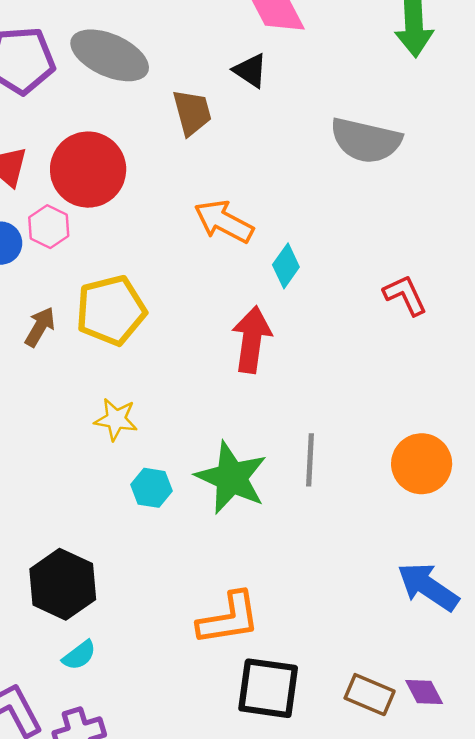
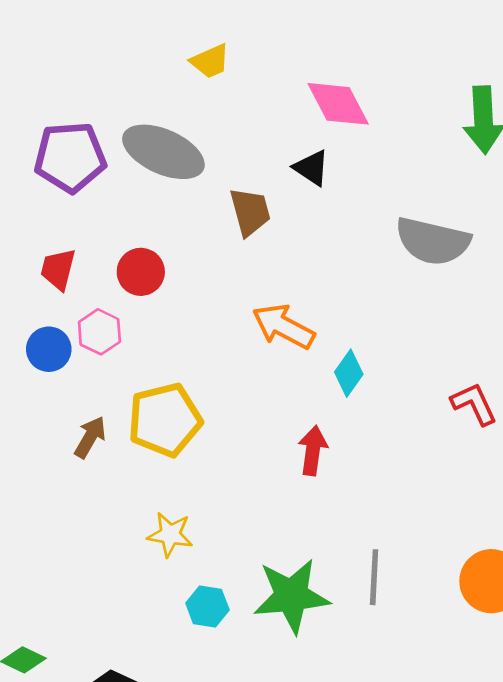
red circle: (88, 170) -> (141, 272), size x0.6
red arrow: (252, 339) -> (313, 451), size x0.7
green star: (231, 478) -> (291, 596), turned -30

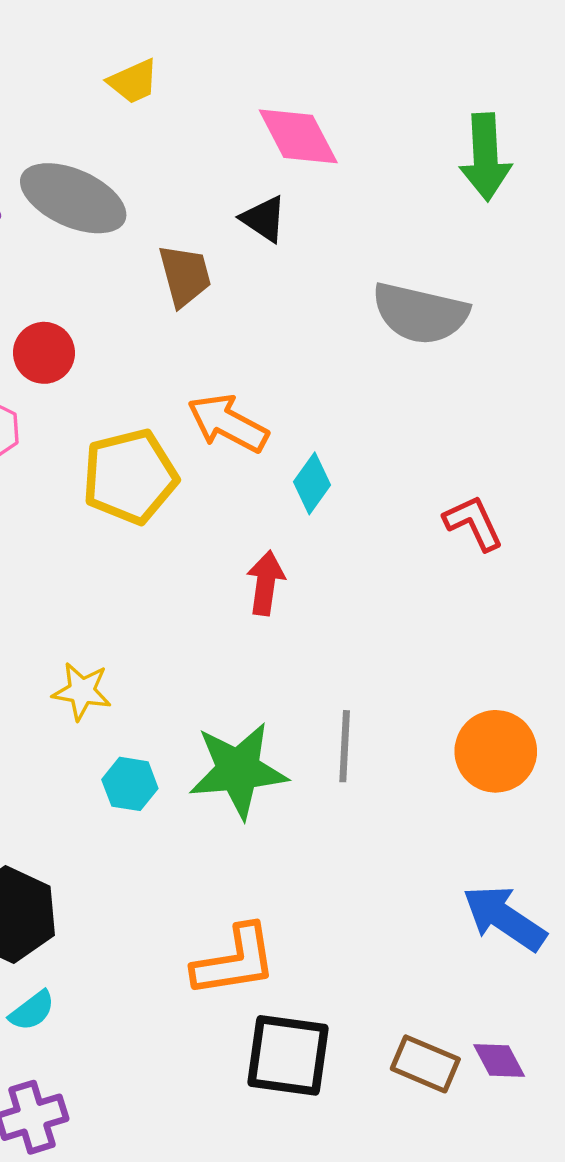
yellow pentagon: (165, 420) -> (130, 476), moved

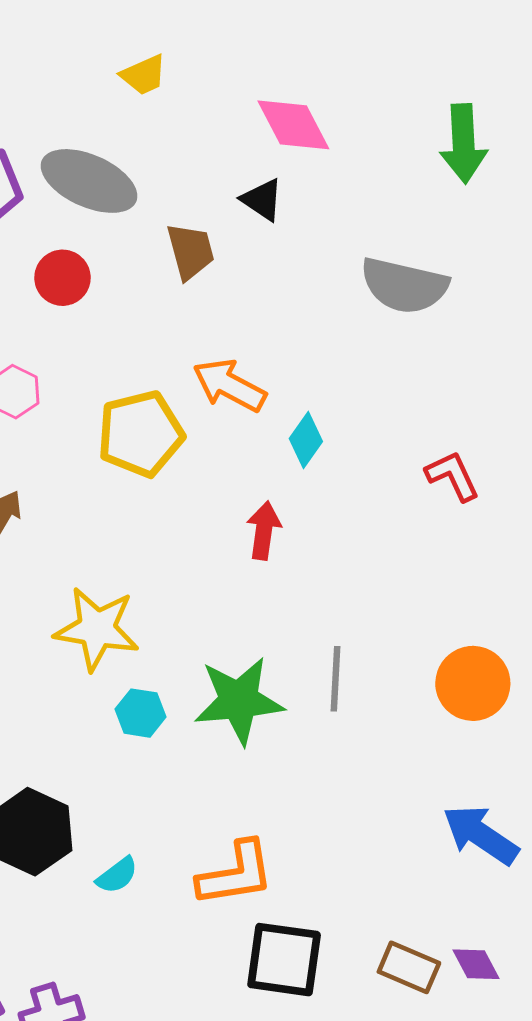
red circle: (44, 353) -> (62, 278), moved
yellow star: (82, 691) -> (97, 629), size x1.6
cyan semicircle: (32, 1011) -> (117, 875), moved

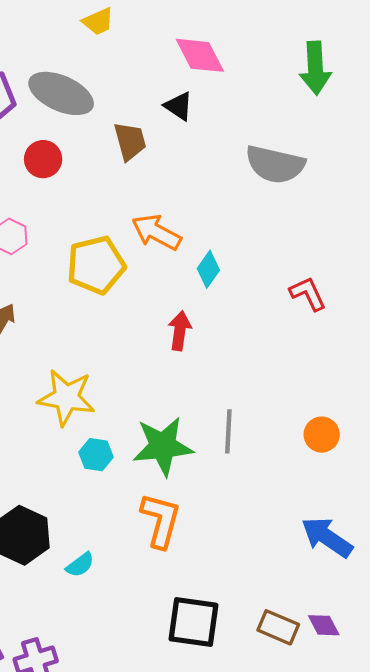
orange circle: (473, 683) -> (322, 435), size x0.7
orange L-shape: (236, 874) -> (161, 520), moved, turned -66

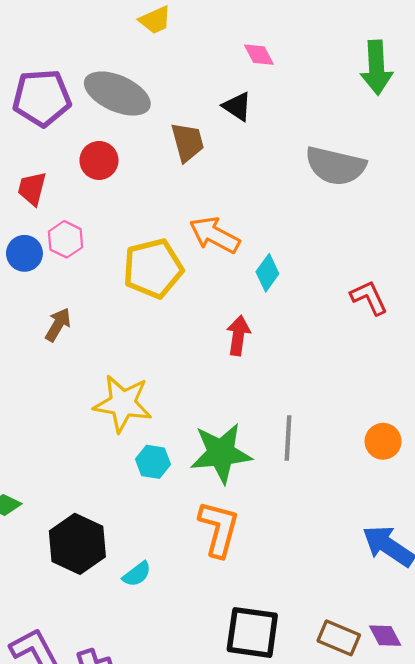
pink diamond: (200, 55) -> (259, 55), size x0.6

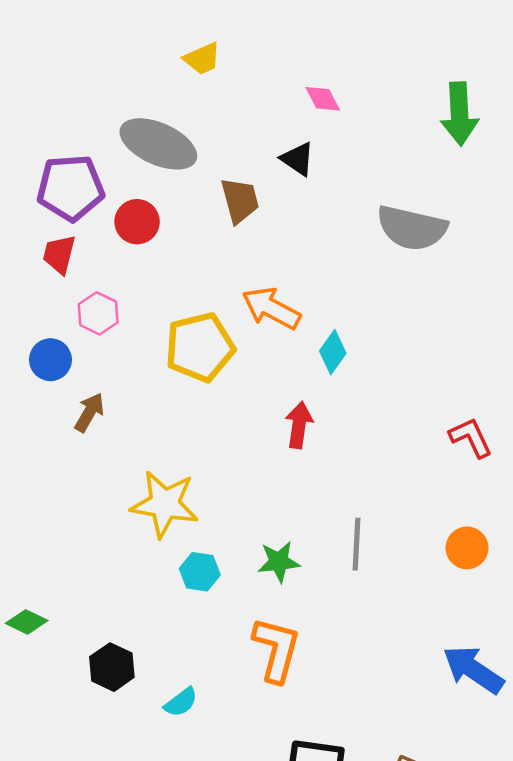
purple pentagon: (42, 98) -> (71, 188), moved
blue circle: (24, 253) -> (50, 360), moved
red L-shape: (369, 298) -> (471, 437), moved
green star: (221, 453) -> (279, 562), size x0.6
black hexagon: (77, 544) -> (112, 667), size x0.7

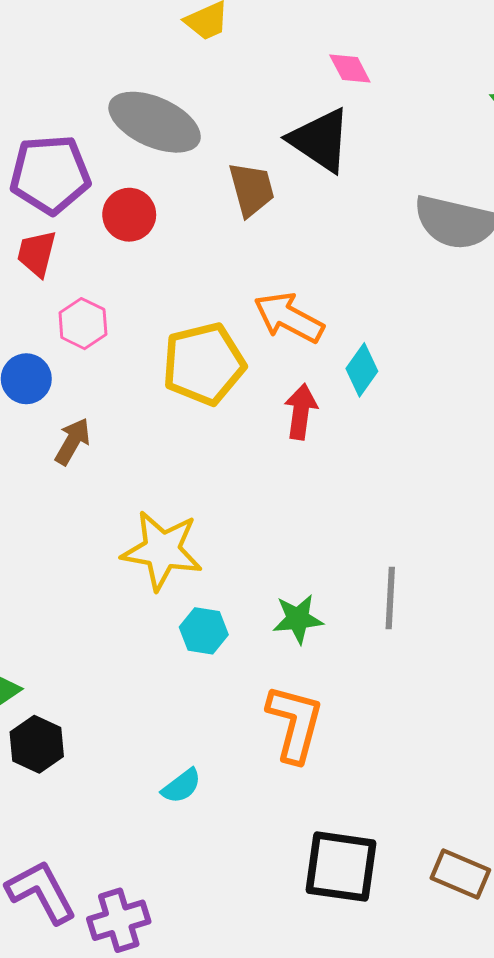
black triangle: (298, 159) -> (320, 140), size x1.6
red arrow: (299, 425) -> (301, 412), moved
black hexagon: (112, 667) -> (37, 744), moved

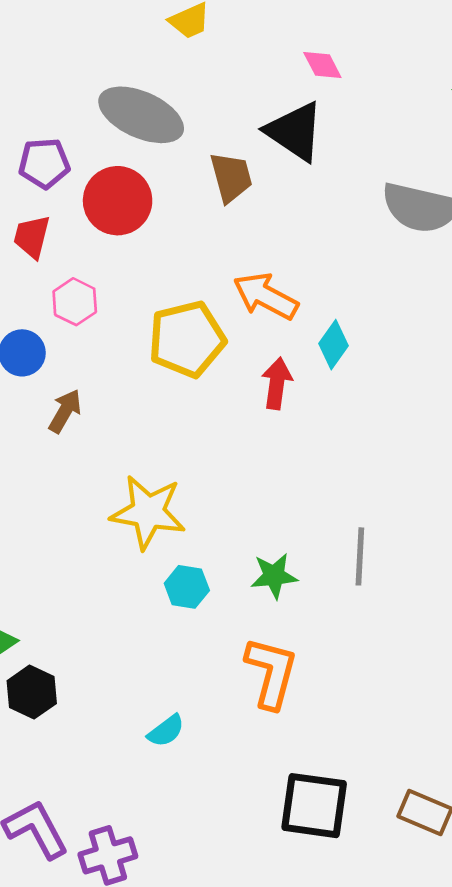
purple pentagon: (50, 174) -> (44, 163), size x0.7
red circle: (129, 215) -> (118, 201), size x1.4

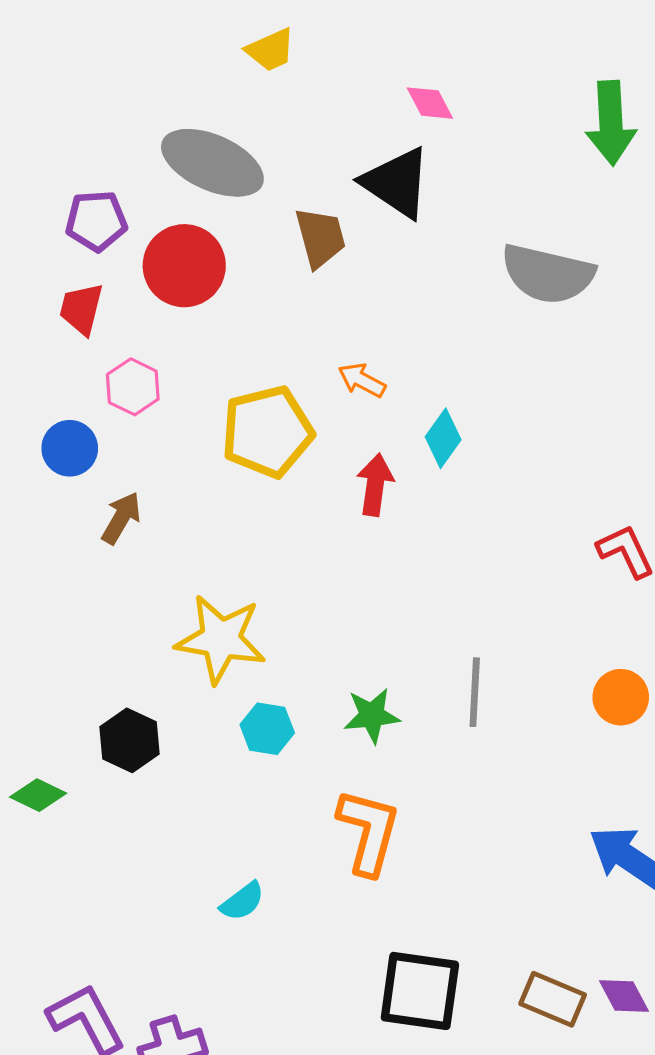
orange arrow: (266, 296) -> (362, 380), size x0.6
black hexagon: (32, 692) -> (129, 740), moved

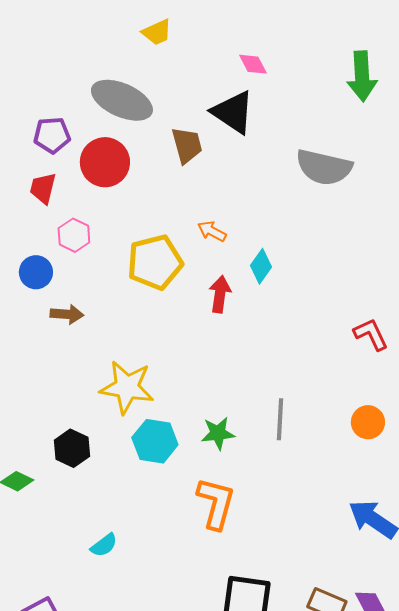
brown arrow: (121, 518) -> (67, 314), turned 64
cyan hexagon: (267, 729) -> (155, 441), size x1.4
cyan semicircle: (242, 901) -> (104, 545), moved

